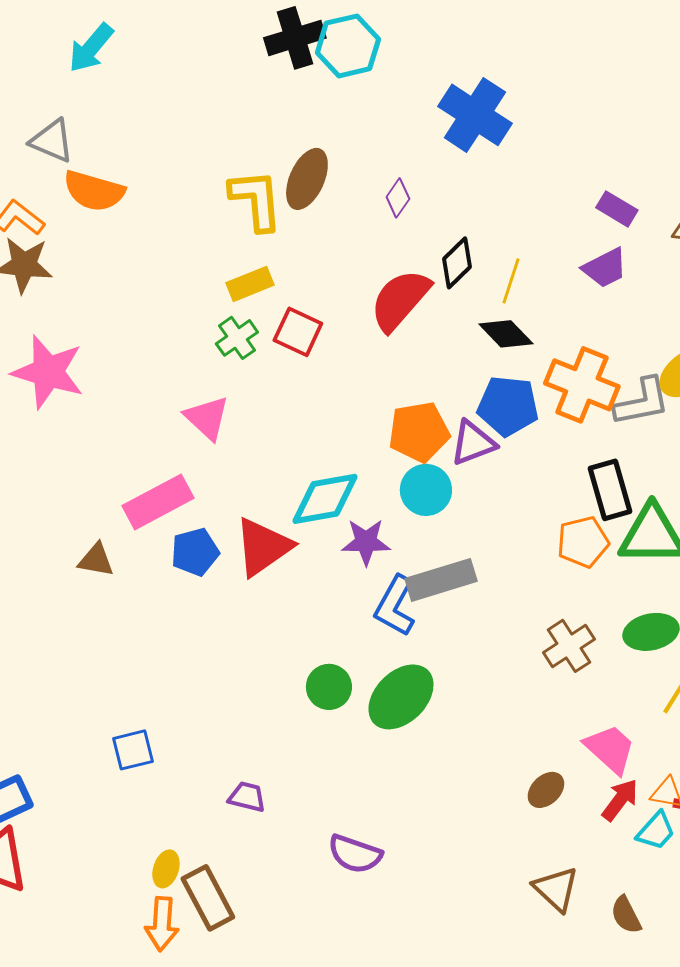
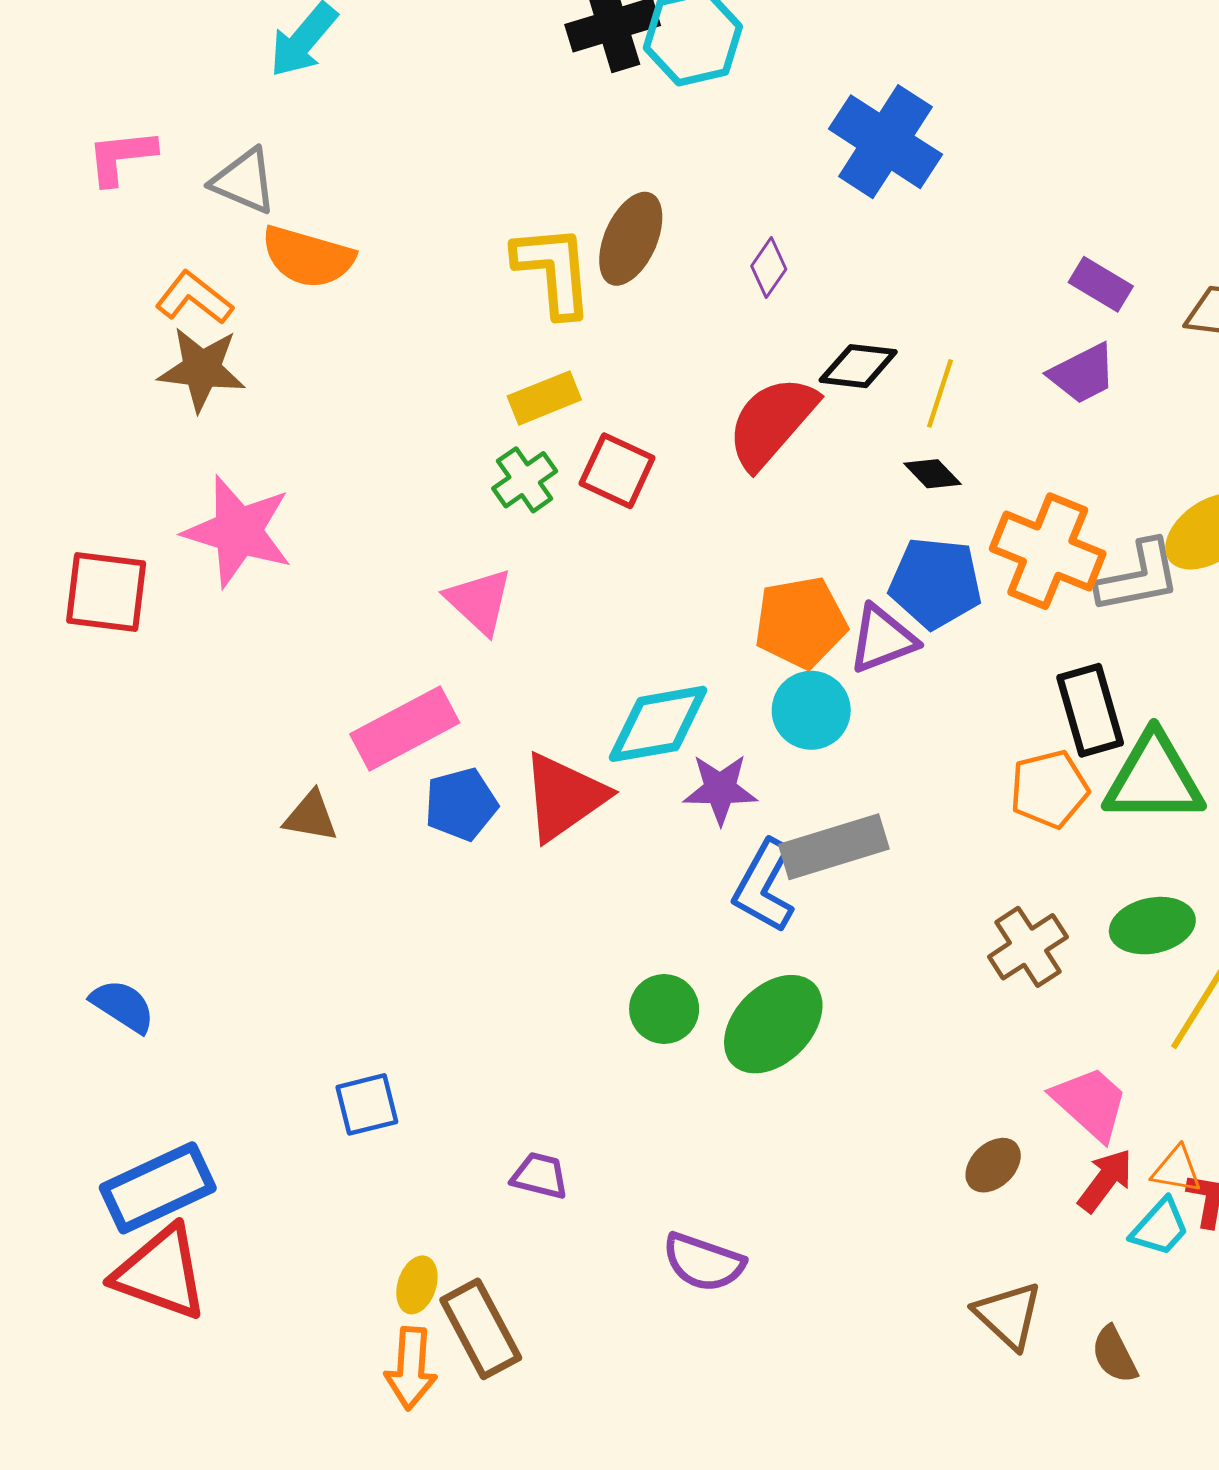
black diamond: (457, 263) -> (858, 366), turned 51
black diamond: (506, 334) -> (932, 474), size x0.7

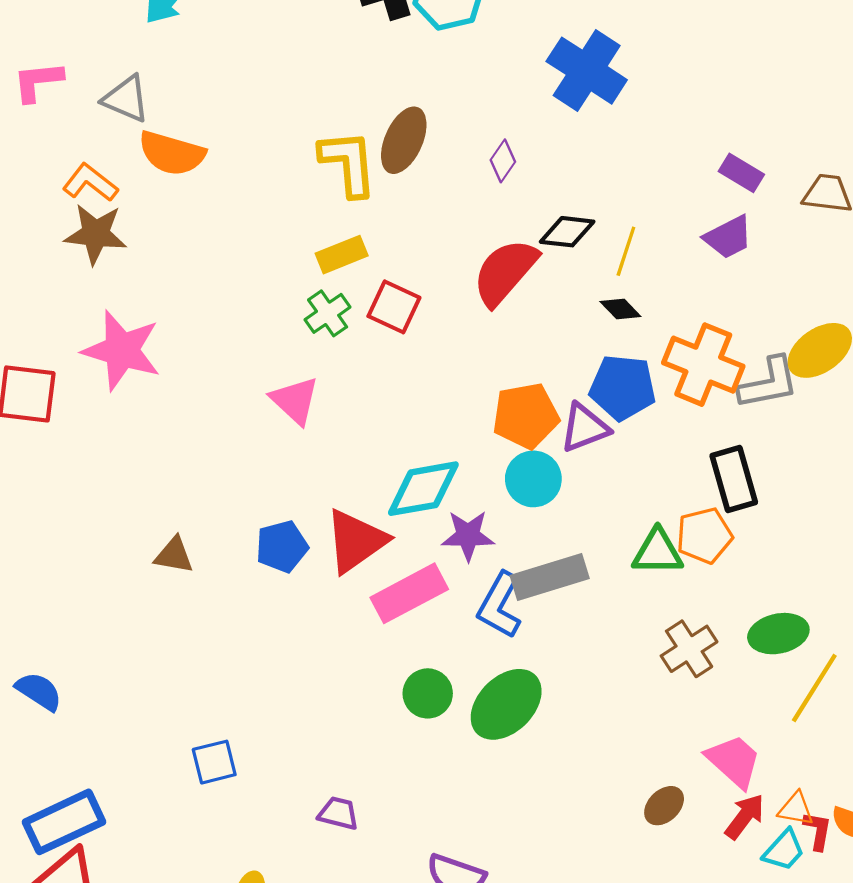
pink rectangle: (405, 728) -> (409, 593), moved
green triangle: (1154, 778) -> (658, 552), moved, size x0.7

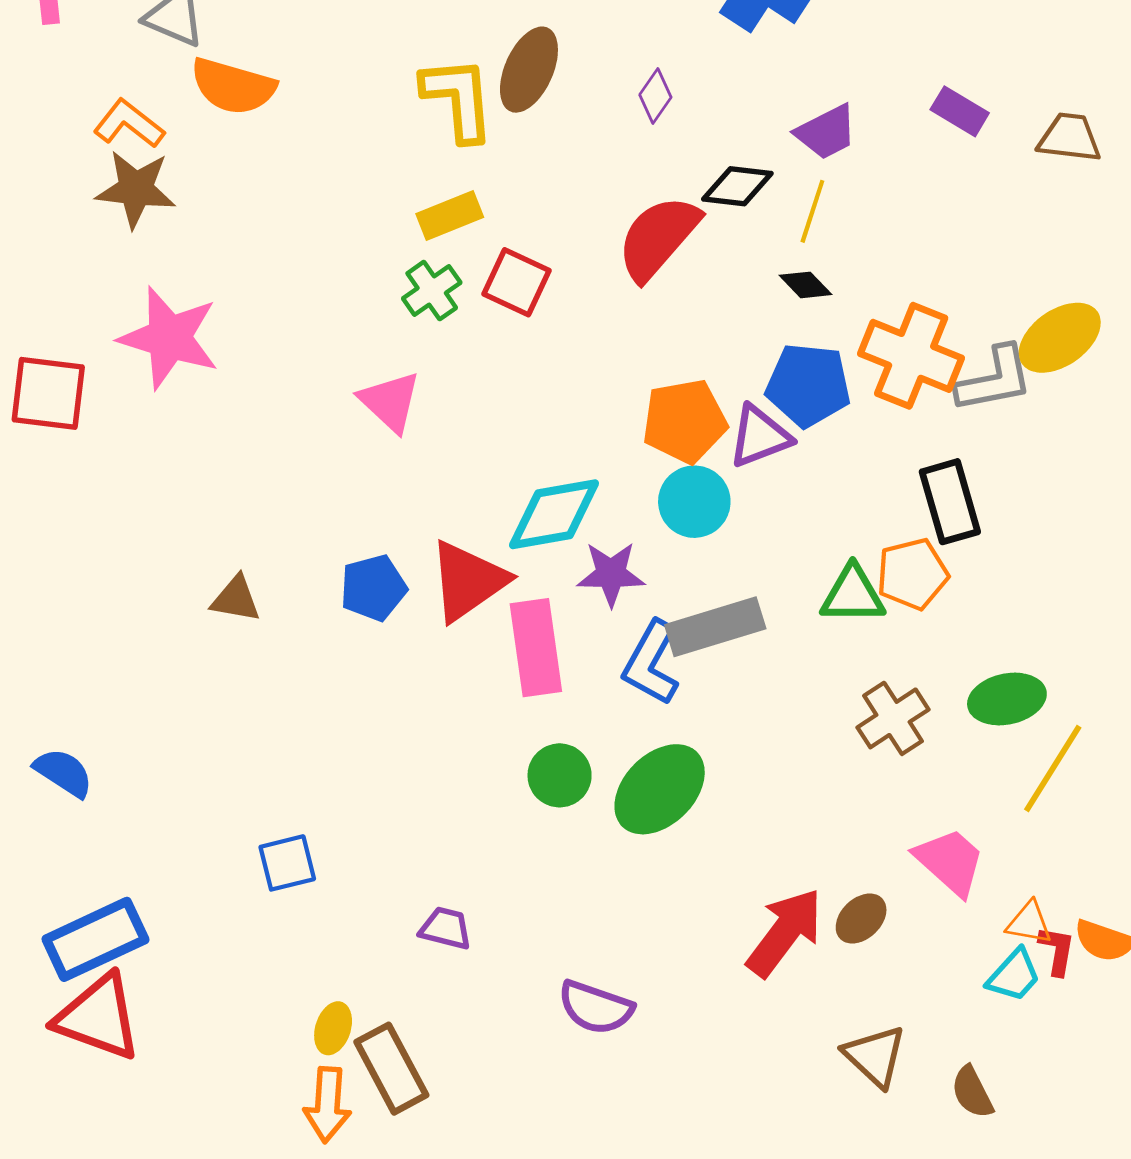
purple trapezoid: (728, 237) -> (826, 132), moved
pink rectangle: (409, 593) -> (536, 648), turned -70
red arrow: (745, 817) -> (785, 932), moved, size x1.5

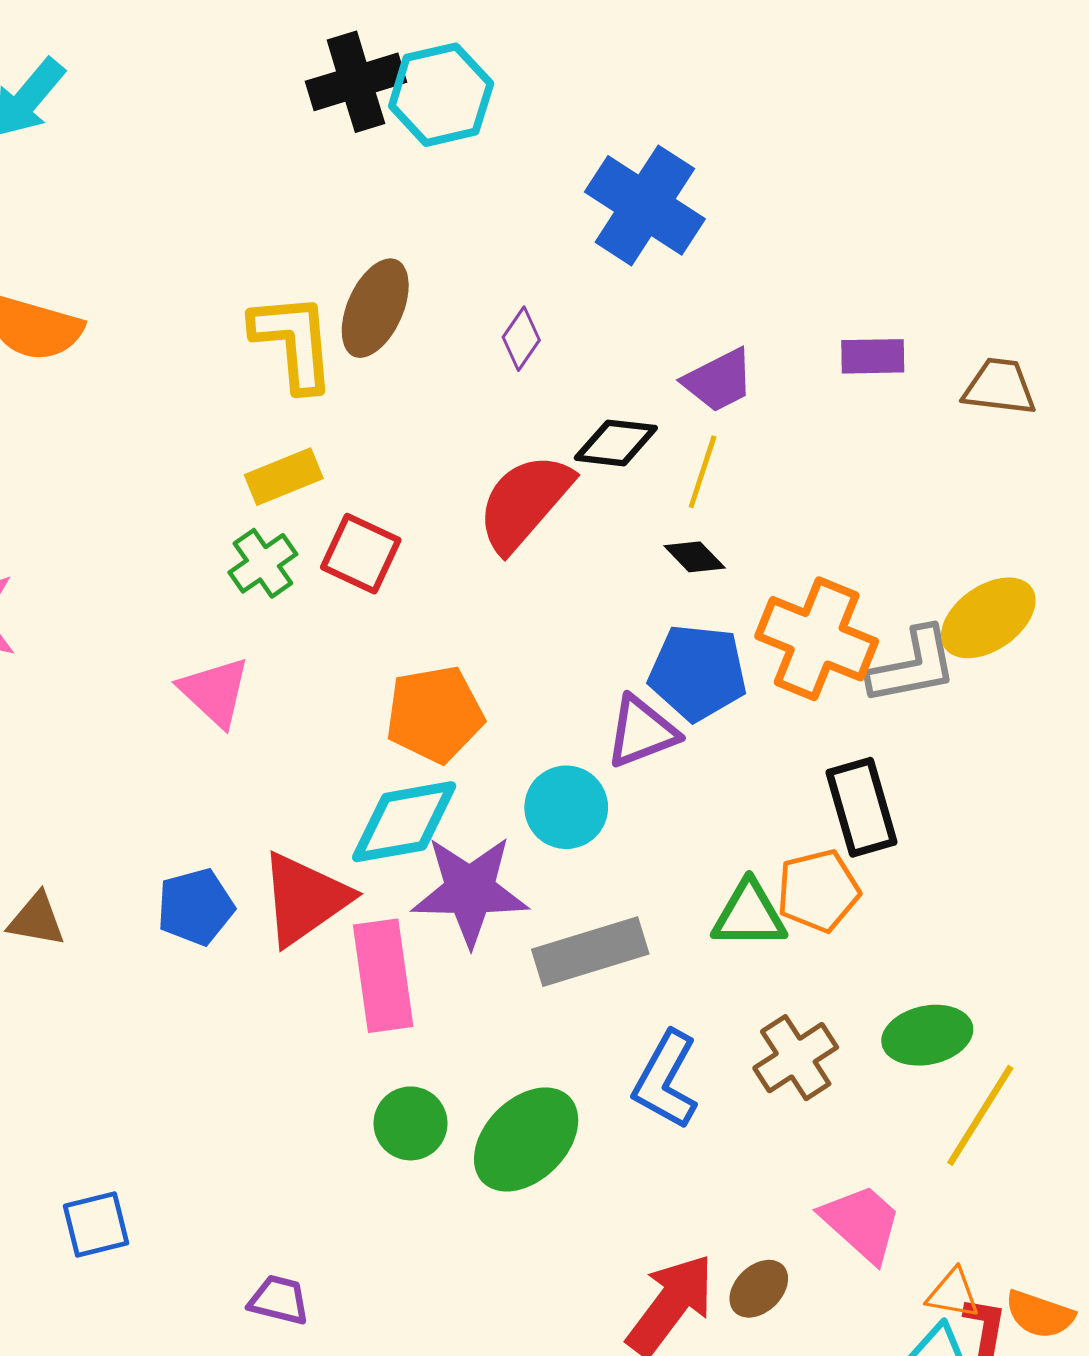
purple rectangle: (960, 111) -> (873, 356), turned -32
orange pentagon: (685, 421) -> (435, 714), moved
purple star: (611, 574) -> (470, 891), size x1.5
blue L-shape: (651, 663) -> (666, 1080), moved

